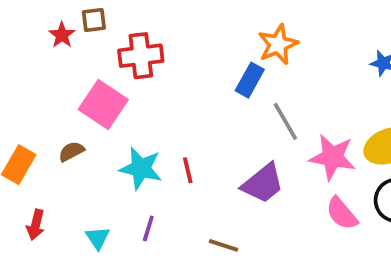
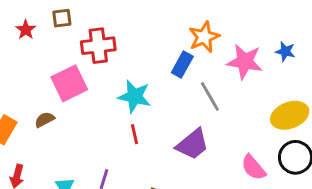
red star: (62, 35) -> (26, 30), moved
pink square: (103, 105) -> (69, 83), turned 30
pink star: (332, 157) -> (245, 62), moved
cyan star: (141, 168) -> (134, 96), moved

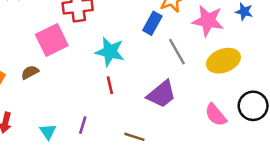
yellow ellipse: (290, 115) -> (223, 61), moved

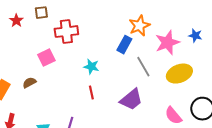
pink star: (208, 21) -> (167, 43), turned -30
pink square: (52, 40) -> (46, 58), size x0.7
cyan star: (110, 52) -> (91, 67), size x0.7

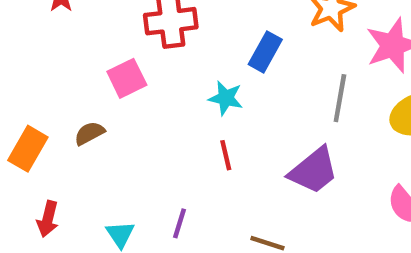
blue rectangle: (124, 45) -> (265, 52), moved
gray line: (143, 67) -> (340, 98), turned 40

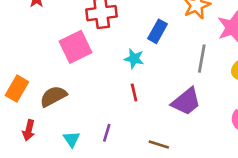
pink square: (127, 78) -> (75, 47), size x1.4
brown semicircle: (89, 133) -> (53, 96), moved, size x1.5

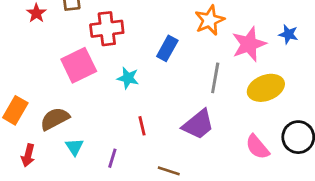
cyan star: (134, 59) -> (128, 78), moved
red line: (134, 92) -> (142, 126), moved
cyan triangle: (72, 139) -> (74, 147), moved

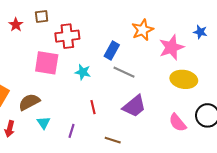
blue star: (288, 34) -> (200, 32), moved
pink square: (79, 65) -> (47, 63), turned 35
gray line: (215, 78) -> (124, 72), moved, turned -75
yellow ellipse: (266, 88) -> (184, 79), turned 30

